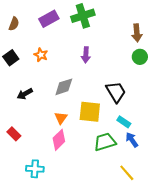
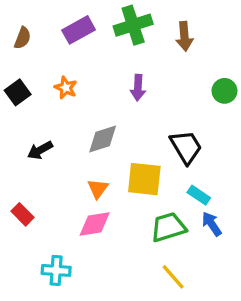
brown arrow: (137, 33) -> (184, 36), moved
pink diamond: (59, 140) -> (95, 224), turned 35
yellow line: (127, 173) -> (173, 277), moved

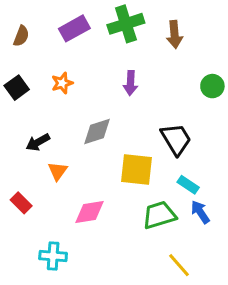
orange star: (66, 88) -> (62, 83), turned 30
orange triangle: (98, 189) -> (58, 171), moved
yellow line: (173, 277) -> (179, 265), moved

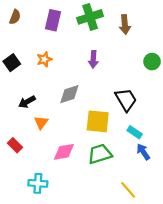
purple rectangle: (74, 28) -> (53, 20), turned -48
brown semicircle: (21, 36) -> (15, 17), moved
green trapezoid: (159, 215) -> (100, 154), moved

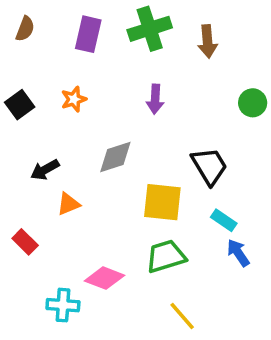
orange triangle: (41, 122) -> (68, 204), turned 32
pink diamond: (64, 152) -> (105, 278), moved, turned 30
yellow line: (128, 190) -> (182, 316), moved

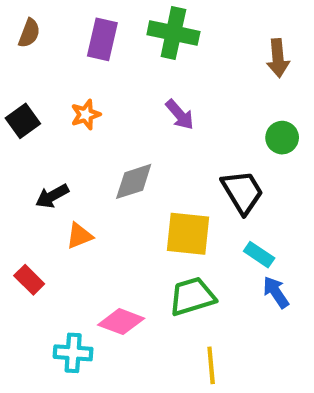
green cross: (150, 29) -> (173, 33), turned 30
brown arrow: (207, 41) -> (278, 58), moved
purple arrow: (155, 99) -> (180, 115), turned -44
green circle: (253, 103) -> (282, 138), moved
yellow line: (182, 316) -> (211, 365), turned 36

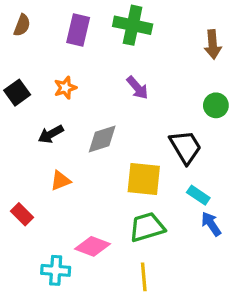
black arrow: (52, 196) -> (51, 134), moved
yellow line: (211, 365) -> (144, 277), moved

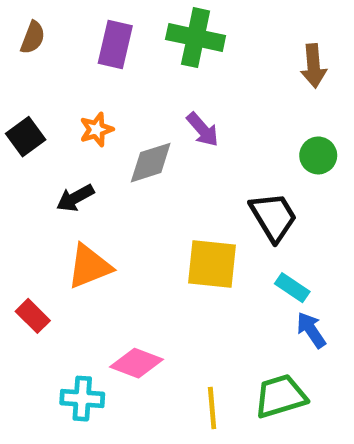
gray diamond: (102, 139) -> (151, 163), moved
orange triangle: (60, 181) -> (89, 266), size x1.5
green trapezoid: (147, 227) -> (280, 396), moved

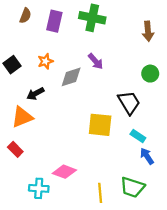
brown semicircle: (33, 38) -> (25, 16), moved
orange triangle: (89, 266) -> (22, 117), moved
green trapezoid: (280, 396) -> (132, 187), turned -145

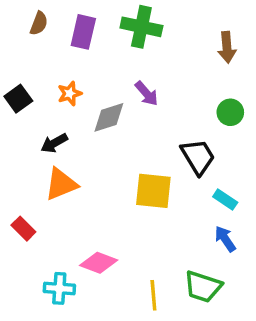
orange triangle: (22, 117) -> (61, 184), moved
cyan rectangle: (138, 136) -> (225, 199), moved

